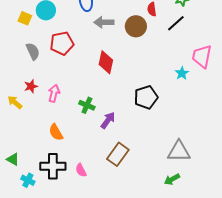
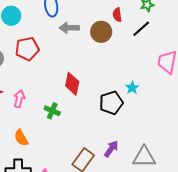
red diamond: (106, 62) -> (72, 84), moved
cyan star: (182, 73) -> (132, 88), moved
purple arrow: (108, 120) -> (111, 149), moved

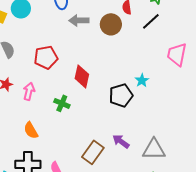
red pentagon: (27, 49) -> (46, 57), moved
purple arrow: (111, 149) -> (121, 141), turned -90

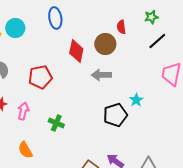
gray arrow: (79, 20) -> (101, 75), moved
black line: (151, 21) -> (157, 41), moved
red diamond: (82, 76) -> (76, 51), moved

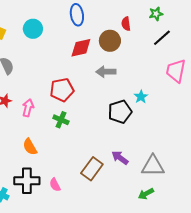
blue ellipse: (55, 18) -> (77, 15), moved
cyan circle: (15, 28) -> (33, 29), moved
red diamond: (76, 51) -> (81, 48), turned 65
red pentagon: (40, 77) -> (62, 90), moved

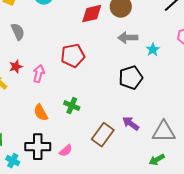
gray arrow: (106, 72) -> (128, 38), moved
cyan star: (141, 97) -> (153, 50), moved
green cross: (61, 120) -> (72, 106), moved
pink semicircle: (55, 185) -> (66, 151), turned -104

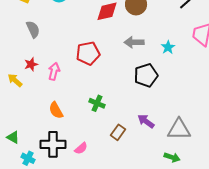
gray arrow: (128, 38) -> (134, 42), moved
green cross: (72, 106) -> (97, 103), moved
brown rectangle: (103, 135) -> (118, 132), size x0.7
green arrow: (157, 160) -> (172, 157), turned -133

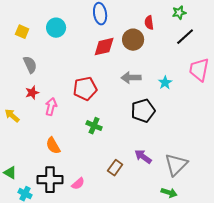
red star: (31, 64) -> (32, 93), moved
green cross: (97, 103) -> (94, 126), moved
gray triangle: (179, 129) -> (176, 165), turned -45

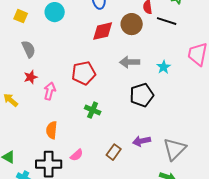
black line: (185, 37) -> (167, 21), moved, turned 60
orange semicircle: (53, 146) -> (52, 130), turned 36
purple arrow: (143, 157) -> (142, 141), turned -48
pink semicircle: (78, 184) -> (77, 155), moved

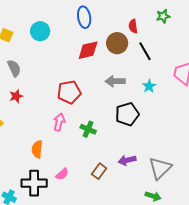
black line: (167, 21) -> (145, 51), moved, turned 42
pink arrow: (50, 91) -> (59, 122), moved
green cross: (93, 110) -> (88, 129), moved

